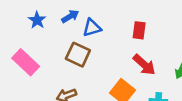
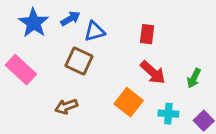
blue star: (37, 20) -> (34, 23), size x1.5

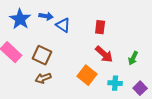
blue arrow: (71, 19) -> (46, 16), turned 40
blue triangle: (95, 31) -> (63, 25), turned 49
brown square: (79, 61) -> (42, 55), moved

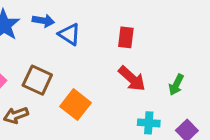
orange square: (87, 75) -> (75, 105), moved
brown arrow: (43, 78) -> (16, 115), moved

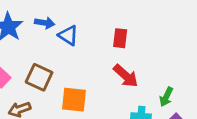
green arrow: (176, 85) -> (166, 97), moved
orange square: (75, 105) -> (74, 100), turned -32

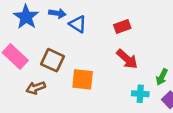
red rectangle: (120, 38) -> (122, 27), turned 63

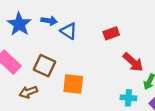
red arrow: (127, 59) -> (133, 62), moved

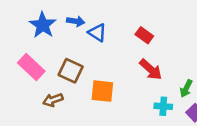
red rectangle: (111, 33) -> (144, 35), turned 56
red arrow: (133, 62) -> (151, 69), moved

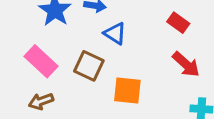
blue triangle: (97, 33) -> (115, 33), moved
brown arrow: (53, 100) -> (41, 101), moved

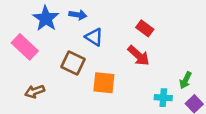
pink rectangle: (41, 61) -> (25, 47), moved
red arrow: (186, 64) -> (139, 56), moved

